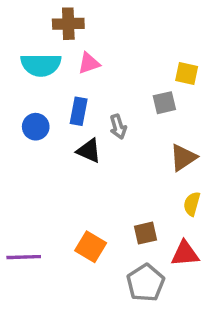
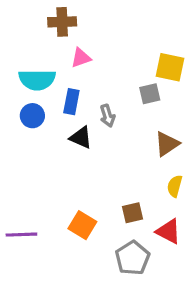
cyan semicircle: (41, 65) -> (37, 80), moved
yellow square: (187, 73) -> (170, 67), size x1.4
red triangle: (185, 254) -> (168, 231), turned 32

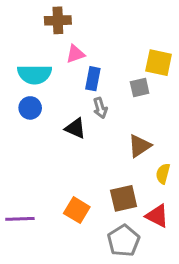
blue rectangle: (71, 102) -> (93, 79), moved
brown triangle: (167, 144) -> (140, 146), moved
brown square: (132, 213) -> (124, 198), size x1.4

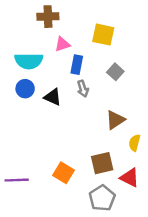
yellow square: (159, 63) -> (103, 35), moved
gray square: (140, 88) -> (115, 72), turned -35
black triangle: (75, 128) -> (53, 97), moved

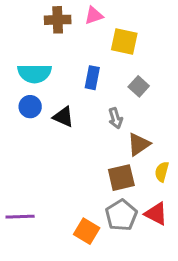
pink triangle: (62, 44) -> (94, 15), moved
gray arrow: (83, 89) -> (116, 118), moved
brown square: (102, 163) -> (121, 178), moved
orange square: (64, 173) -> (87, 231), moved
gray pentagon: (102, 198) -> (121, 215), moved

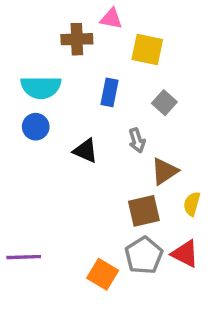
pink triangle: (94, 15) -> (111, 19), turned 30
brown cross: (58, 20) -> (77, 39), moved
black triangle: (63, 117) -> (85, 151), moved

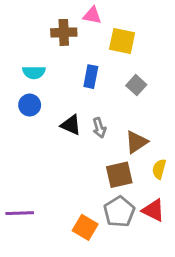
cyan semicircle: (41, 87) -> (34, 72), size x0.7
gray arrow: (137, 140) -> (99, 128), moved

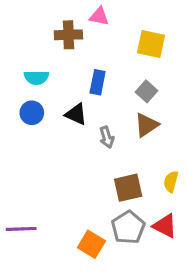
yellow square: (122, 41) -> (151, 44), moved
black triangle: (71, 125) -> (76, 114), moved
brown triangle: (136, 142) -> (146, 125), moved

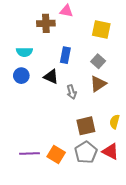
purple line: (21, 229) -> (30, 153), moved
orange square: (91, 244) -> (56, 154), moved

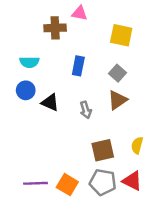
black triangle: (51, 77) -> (50, 103), moved
gray pentagon: (86, 152) -> (103, 182), turned -30

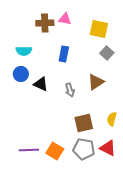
pink triangle: (80, 13) -> (65, 19), moved
gray square: (118, 73) -> (107, 53), moved

